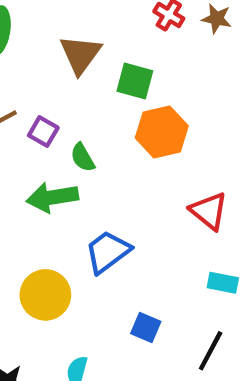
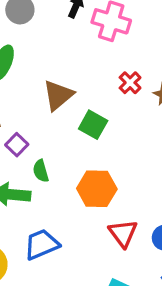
orange hexagon: (162, 132) -> (97, 189), moved

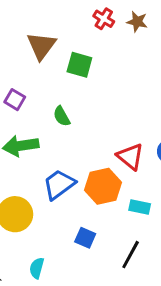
green semicircle: (41, 171) -> (62, 116), moved
orange hexagon: (97, 189) -> (103, 186), moved

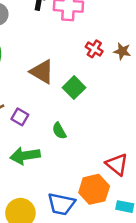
brown triangle: (41, 46) -> (42, 72), turned -36
green square: (79, 65) -> (74, 88), turned 30
blue trapezoid: (59, 184) -> (61, 204), moved, turned -132

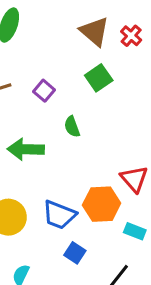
brown triangle: (42, 72) -> (95, 31), moved
purple square: (20, 117) -> (44, 91), moved

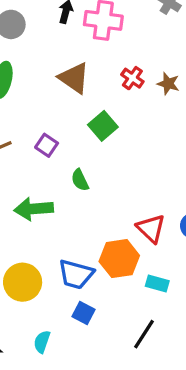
brown triangle: (95, 31) -> (74, 78), moved
blue square: (75, 253) -> (83, 313), moved

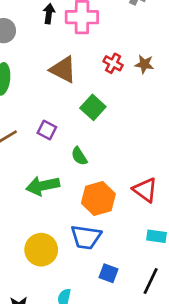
orange hexagon: (119, 259) -> (98, 198), moved
blue square: (83, 313) -> (108, 273), moved

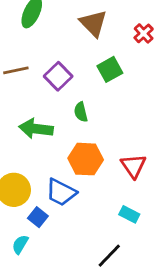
purple square: (47, 130) -> (58, 76), size x1.4
blue square: (108, 273) -> (38, 217), moved

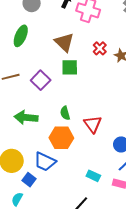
green square: (110, 69) -> (70, 67), moved, turned 30
green semicircle: (81, 112) -> (65, 113), moved
red triangle: (133, 166) -> (93, 124), moved

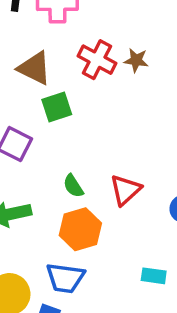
red cross: (100, 48) -> (97, 60), size x1.5
red triangle: (93, 124) -> (125, 190), turned 42

